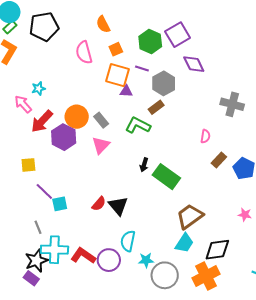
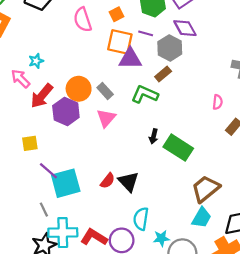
purple diamond: (194, 64) -> (185, 28), moved
purple triangle: (126, 91) -> (130, 59), size x1.6
cyan square: (60, 204) -> (66, 183), size x1.8

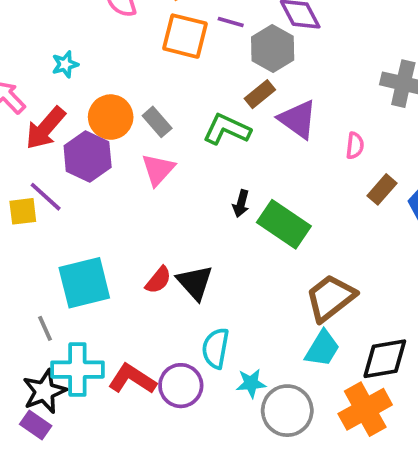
purple triangle: (130, 59) -> (298, 119), moved, turned 35
cyan star: (36, 61) -> (65, 64), moved
purple line: (48, 171) -> (46, 197), moved

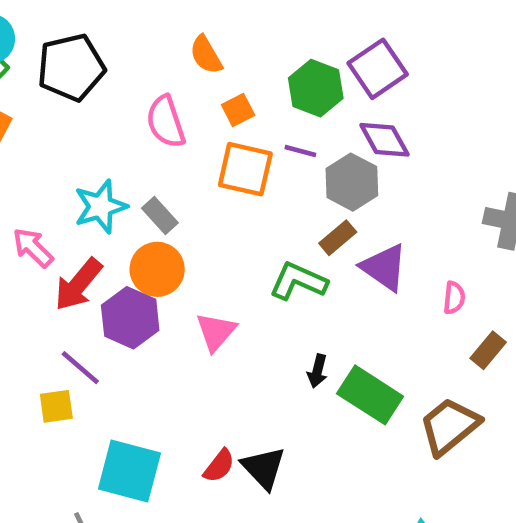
cyan star: (65, 64) -> (101, 207), size x1.6
gray rectangle: (157, 122) -> (160, 215), moved
yellow square: (23, 211) -> (56, 406), moved
cyan square: (84, 283) -> (129, 471), turned 30
brown trapezoid: (330, 298) -> (449, 426), moved

